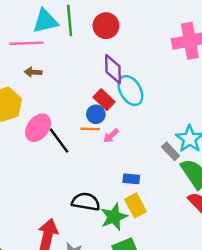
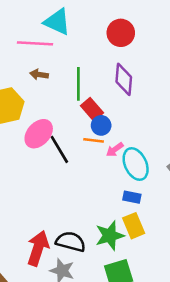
green line: (70, 20) -> (78, 84), moved
cyan triangle: (45, 21) -> (57, 22), turned 32
cyan ellipse: (130, 91) -> (136, 164), moved
red rectangle: (104, 100) -> (92, 109), moved
black semicircle: (86, 202) -> (71, 242), moved

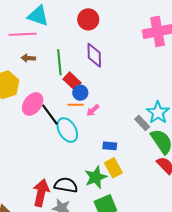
cyan ellipse: (136, 164) -> (67, 130), moved

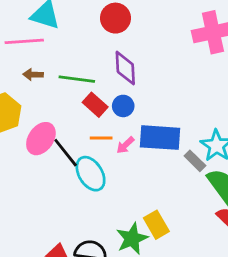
green line: (59, 62) -> (77, 79), turned -75
blue circle: (80, 93) -> (123, 106), moved
blue rectangle: (110, 146) -> (160, 138), moved, size x2.0

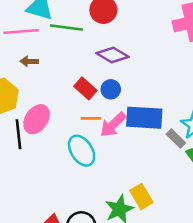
purple diamond: (125, 68) -> (112, 55), turned -56
green line: (77, 79) -> (66, 27), moved
pink arrow: (125, 145) -> (113, 125), size x1.6
black line: (66, 153) -> (18, 134), moved, turned 32

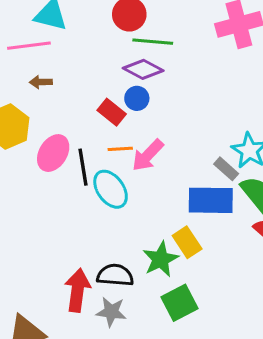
green line: (66, 27) -> (153, 42), moved
blue circle: (111, 89) -> (137, 98), moved
blue rectangle: (144, 118) -> (211, 200), moved
black line: (18, 134) -> (83, 167), moved

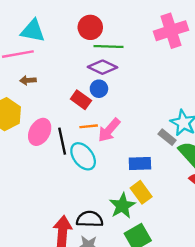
blue rectangle: (211, 200) -> (140, 163), moved, size x0.7

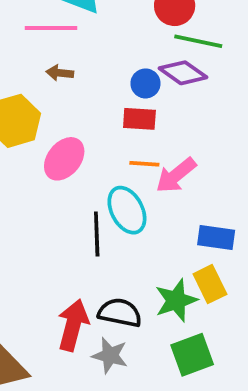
blue circle: (99, 89) -> (145, 83), moved
red rectangle: (81, 100) -> (139, 119), turned -42
black line: (62, 141) -> (97, 234), moved

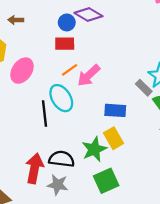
orange line: (144, 164) -> (70, 70), turned -35

